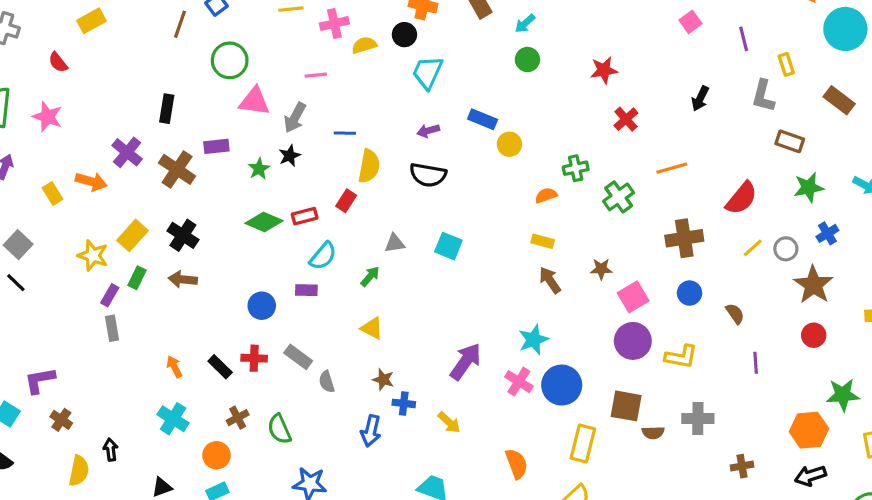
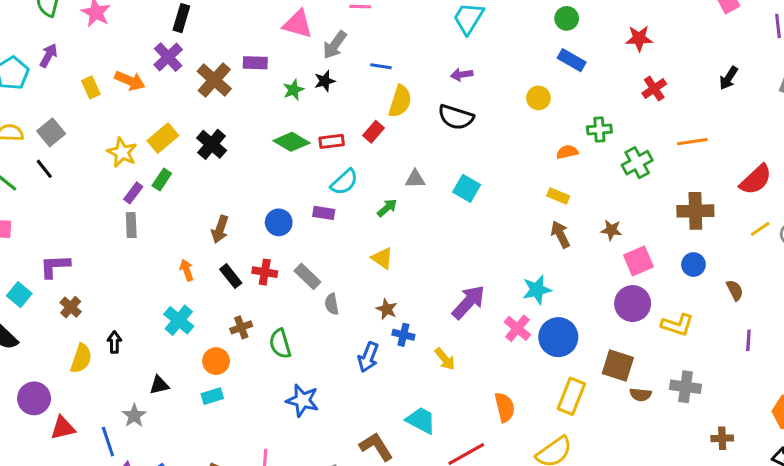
black rectangle: (167, 109) -> (181, 18), moved
blue rectangle: (483, 119) -> (572, 60), moved
brown arrow: (183, 279) -> (220, 229), moved, turned -84

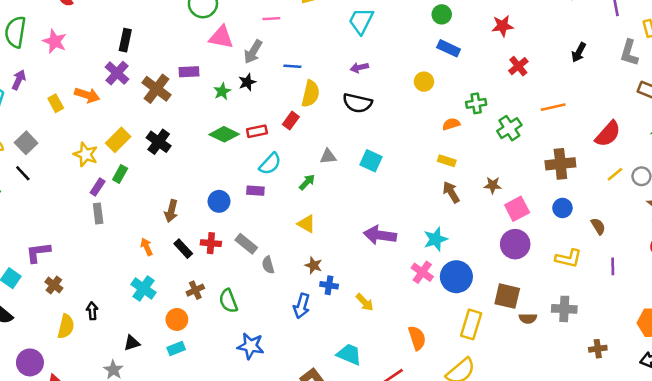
purple arrow: (468, 302) -> (380, 235), moved, turned -120
yellow L-shape: (677, 325) -> (568, 258), moved

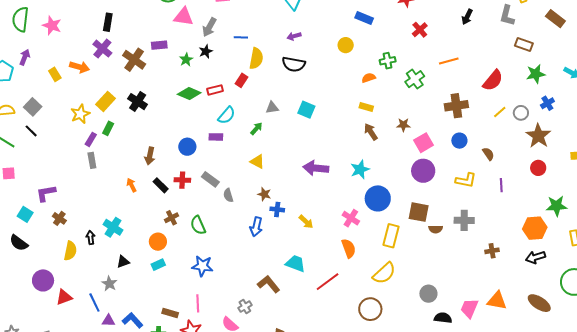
yellow star: (86, 154) -> (80, 114), turned 30
pink cross: (422, 272) -> (351, 218), moved
cyan cross: (144, 288) -> (113, 227), moved
blue star: (251, 346) -> (202, 266), moved

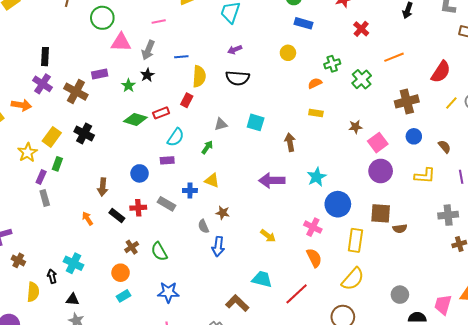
brown arrow: (371, 132) -> (290, 142), moved, turned 30
gray semicircle: (228, 195) -> (203, 226), moved
blue cross: (277, 209) -> (190, 191), moved
gray cross: (464, 220) -> (448, 215), moved
black triangle: (123, 262) -> (73, 300), moved, turned 32

